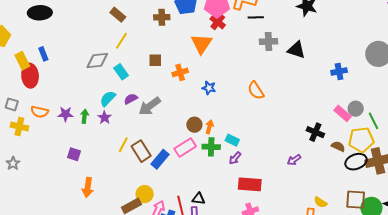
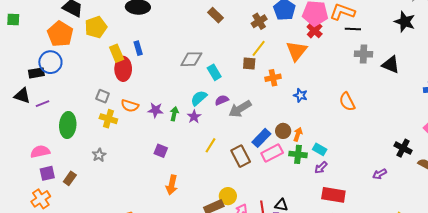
brown cross: (162, 17) -> (259, 21), turned -35
yellow line: (121, 41) -> (259, 48), moved
brown rectangle: (141, 151) -> (241, 156), moved
blue rectangle: (160, 159) -> (261, 138), moved

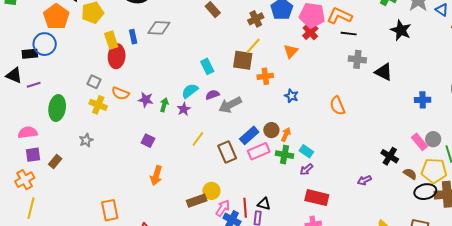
orange triangle: (297, 51) -> (291, 51), size x0.7
gray diamond: (191, 59) -> (159, 28), moved
brown square: (249, 64) -> (243, 60), size x1.5

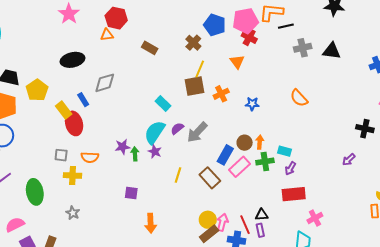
cyan semicircle: (190, 91) -> (155, 132), size x1.4
purple star: (146, 100) -> (123, 147), moved
red rectangle: (317, 198) -> (294, 194), moved
brown rectangle: (197, 201) -> (209, 234), moved
pink arrow: (223, 208) -> (222, 222), moved

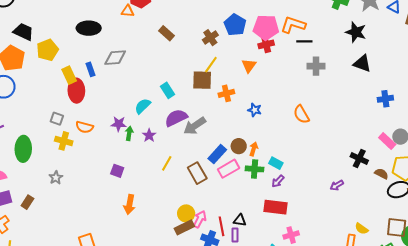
red cross: (249, 37) -> (266, 44), turned 35
black triangle: (332, 51) -> (362, 63), moved
purple semicircle: (177, 128) -> (176, 118), size x1.6
cyan semicircle: (155, 132) -> (143, 106), moved, size x0.7

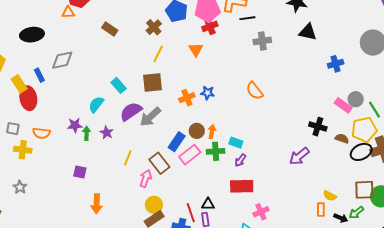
brown square: (202, 80) -> (152, 82), moved
orange cross: (226, 93) -> (187, 98), moved
purple arrow: (337, 185) -> (299, 156), size x1.5
pink arrow: (200, 219) -> (146, 178), moved

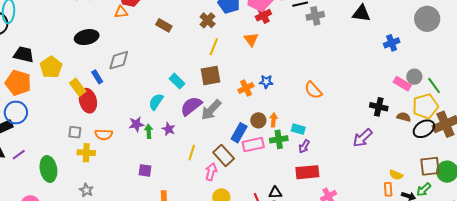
gray cross: (262, 41) -> (315, 16), moved
orange semicircle: (255, 91) -> (313, 90), moved
pink rectangle: (190, 155) -> (253, 145), turned 30

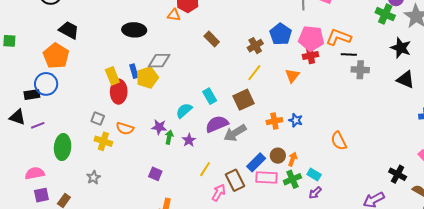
yellow pentagon: (51, 67) -> (147, 78), moved
brown square: (210, 76) -> (243, 100), turned -30
green cross: (279, 139) -> (292, 179), turned -30

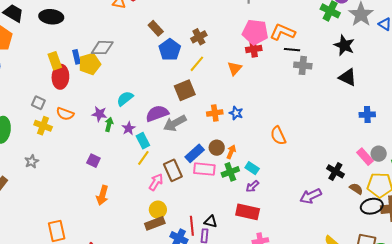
black ellipse: (134, 30) -> (51, 17), moved
blue pentagon: (281, 34) -> (170, 50), moved
cyan rectangle: (210, 96) -> (143, 141), moved

